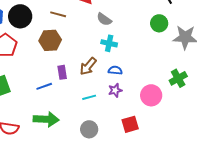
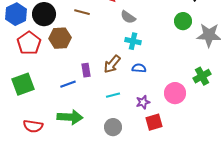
brown hexagon: (50, 40) -> (60, 38), moved
purple star: (115, 90) -> (143, 102), moved

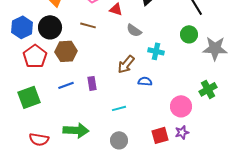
cyan cross: (133, 41) -> (156, 51), moved
brown arrow: (112, 64) -> (126, 64), moved
blue line: (68, 84) -> (66, 85), moved
purple star: (143, 102) -> (182, 132), moved

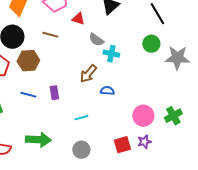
cyan cross: (156, 51) -> (111, 54), moved
blue line: (66, 85) -> (28, 95), turned 35
green cross: (208, 89) -> (173, 116), moved

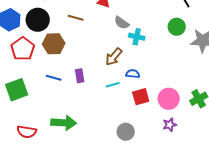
cyan line: (81, 118) -> (113, 85), moved
red square: (122, 145) -> (141, 97), moved
gray circle: (81, 150) -> (126, 132), moved

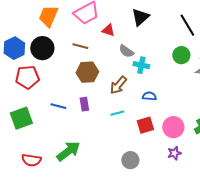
brown hexagon: (54, 44) -> (87, 72), moved
red pentagon: (23, 49) -> (27, 77), turned 30
blue semicircle: (133, 74) -> (149, 96), moved
green arrow: (64, 123) -> (68, 151), turned -40

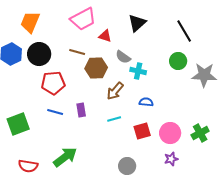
orange trapezoid: (48, 16) -> (30, 22), moved
brown hexagon: (87, 72) -> (96, 68), moved
red pentagon: (27, 77) -> (53, 83), moved

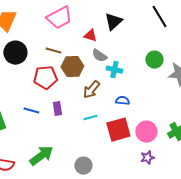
black line: (184, 31) -> (159, 17), moved
red triangle: (105, 36) -> (90, 36), moved
red pentagon: (53, 83) -> (45, 78), moved
red square: (142, 131) -> (118, 130), size x1.4
gray circle: (127, 166) -> (83, 166), moved

